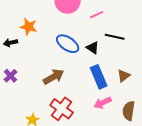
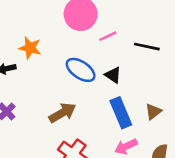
pink line: (97, 15) -> (108, 36), moved
black line: (115, 37) -> (147, 47), moved

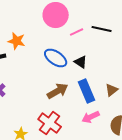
black line: (147, 47) -> (102, 29), moved
brown arrow: (62, 113) -> (58, 91), moved

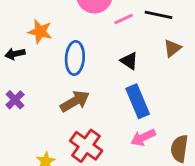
blue ellipse: (56, 58) -> (75, 58), moved, turned 60
brown triangle: (112, 90) -> (172, 48), moved
brown arrow: (58, 91) -> (75, 101), moved

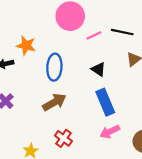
red cross: (86, 146) -> (63, 138), size x0.7

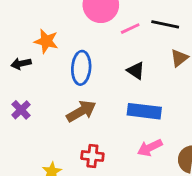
blue rectangle: (105, 102) -> (144, 111), turned -60
red cross: (63, 138) -> (92, 156), turned -30

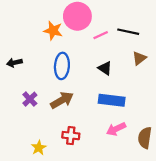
orange star: (46, 41) -> (53, 31), moved
purple cross: (21, 110) -> (30, 99), moved

